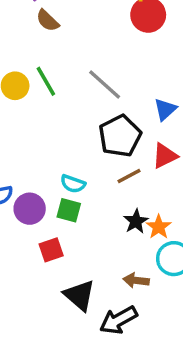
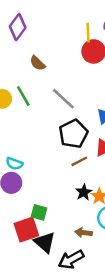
brown semicircle: (48, 21) -> (37, 63), moved
cyan semicircle: (73, 184) -> (14, 164), moved
green square: (69, 210) -> (39, 212), moved
red square: (51, 250) -> (26, 230), moved, size x1.5

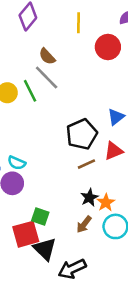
yellow line: (88, 33) -> (79, 23), moved
gray line: (63, 99) -> (47, 77), moved
brown arrow: (83, 233) -> (84, 224), moved, turned -63

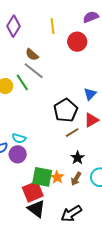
orange star: (106, 203) -> (57, 177), moved
green square: (40, 217) -> (42, 177), size x1.5
black triangle: (45, 249) -> (36, 209), moved

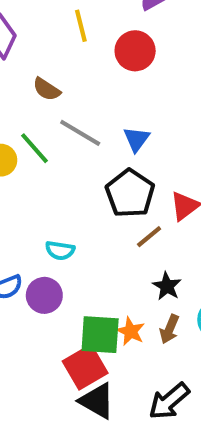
gray line: (34, 71) -> (80, 133), moved
blue triangle: (90, 94) -> (136, 139), moved
cyan semicircle: (19, 138) -> (60, 250), moved

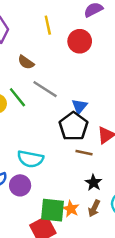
blue triangle: (136, 139) -> (79, 106), moved
brown line: (149, 237) -> (84, 153), turned 49
cyan semicircle: (60, 250) -> (30, 159), size x1.5

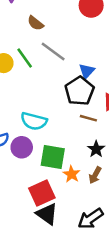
green square: (52, 210) -> (53, 157), moved

